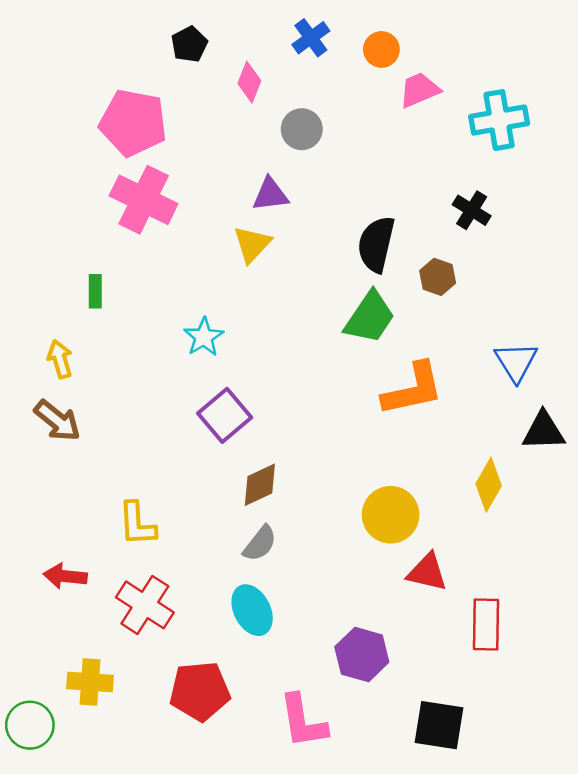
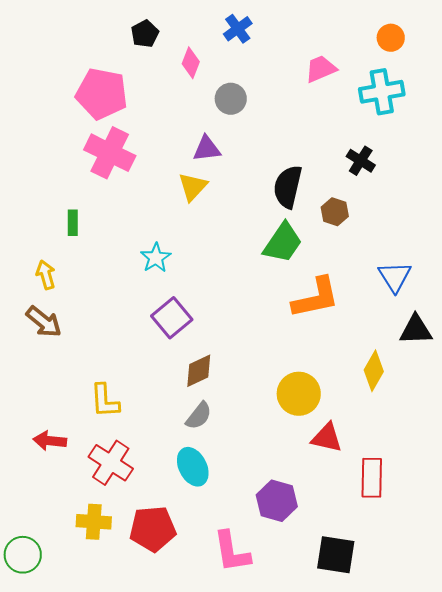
orange circle: (381, 49) -> (391, 38), moved
yellow cross: (90, 682) -> (94, 522), moved

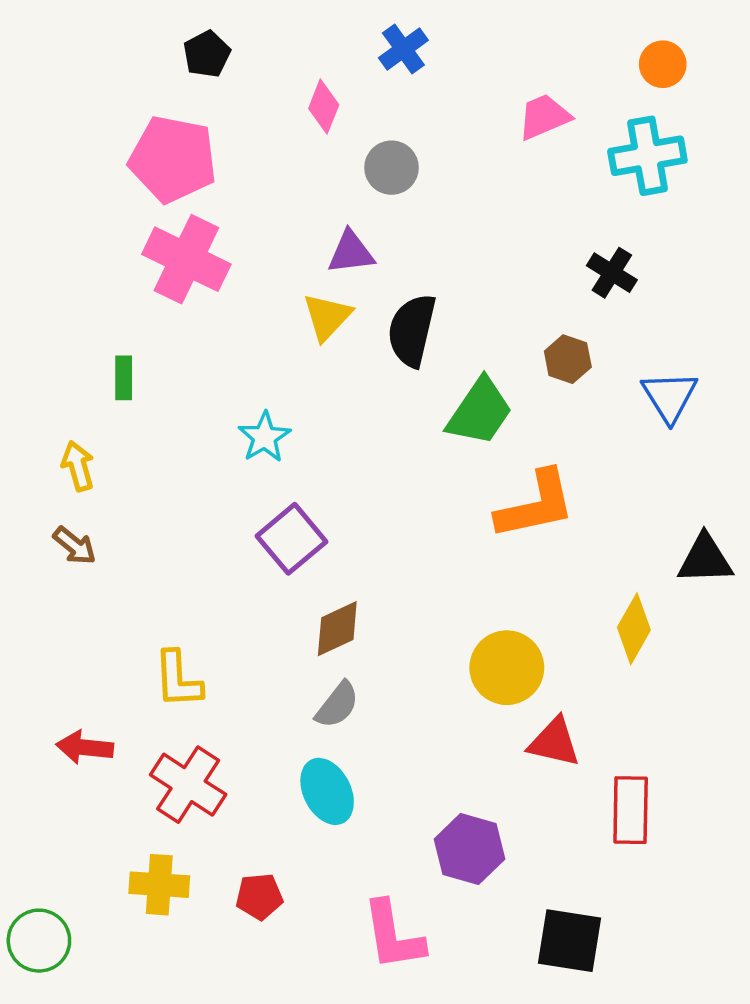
black pentagon: (145, 34) -> (207, 54), moved
black semicircle: (288, 187) -> (412, 330), moved
blue triangle: (395, 277) -> (670, 396), moved
brown arrow: (44, 322) -> (75, 546), size x0.7
red pentagon: (153, 529) -> (259, 897), size x0.6

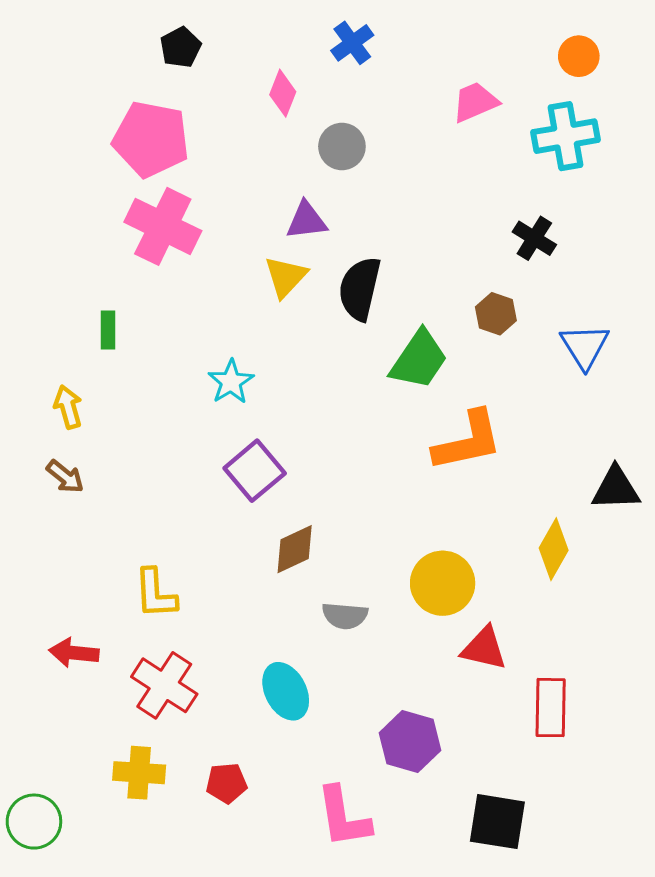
gray semicircle: (337, 705) -> (345, 616), moved, turned 57

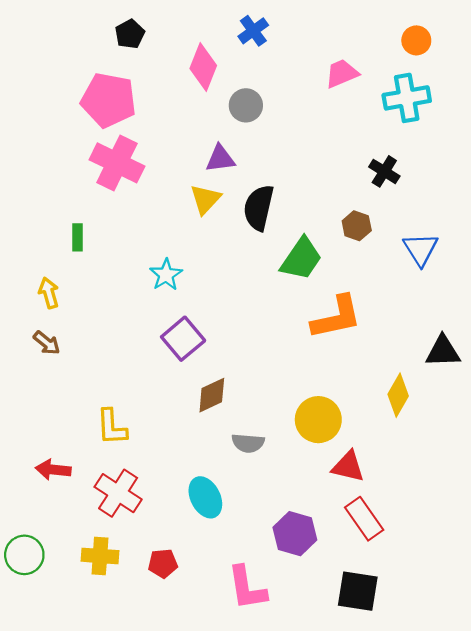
pink diamond: (283, 93) -> (203, 67), size x1.4
red rectangle: (551, 708) -> (364, 519), moved, turned -36
green circle: (34, 822) -> (24, 555), moved

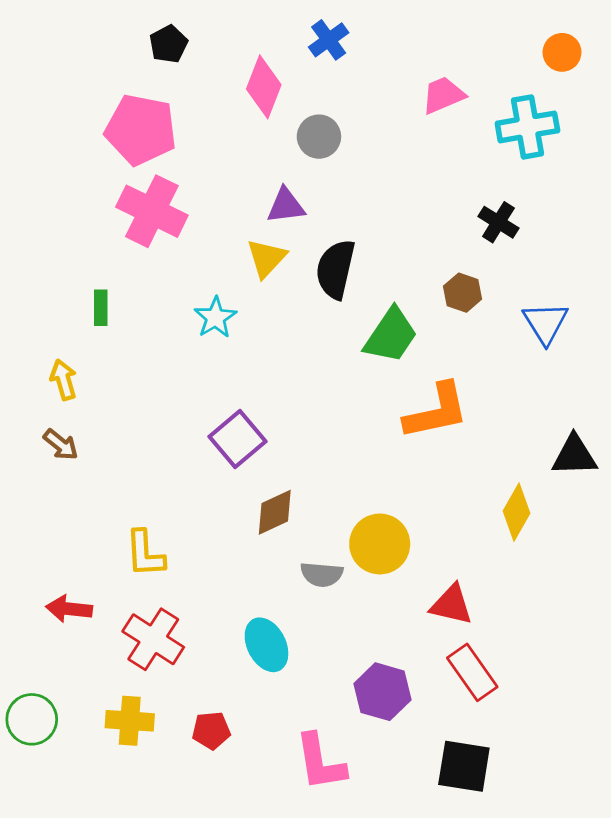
orange circle: (416, 40) -> (562, 52), moved
cyan star: (166, 275) -> (215, 318), moved
yellow circle: (318, 420) -> (380, 544), moved

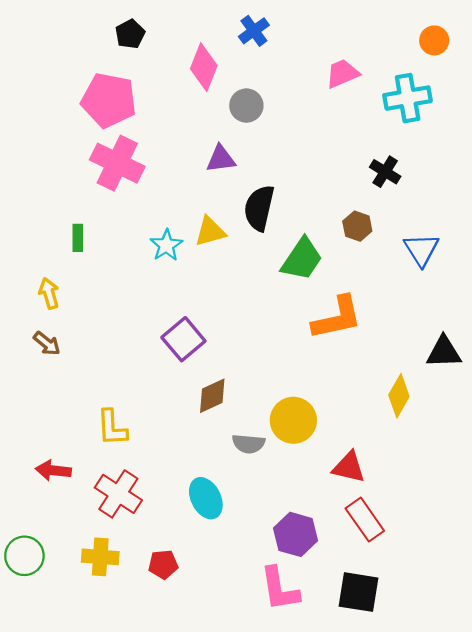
yellow triangle: (266, 258) -> (210, 231), moved, turned 32
pink L-shape: (320, 762) -> (279, 589), moved

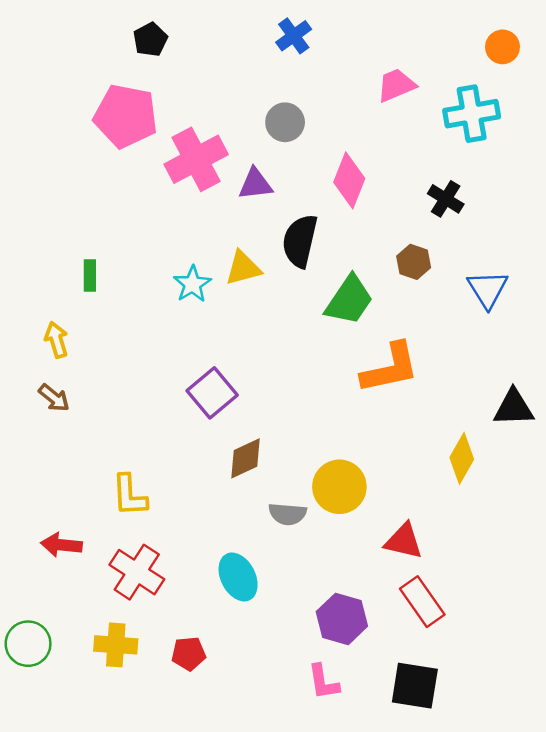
pink diamond: (204, 67) -> (349, 180), moved
pink cross: (117, 163) -> (196, 159), moved, turned 36
pink L-shape: (279, 589) -> (323, 682), size x0.7

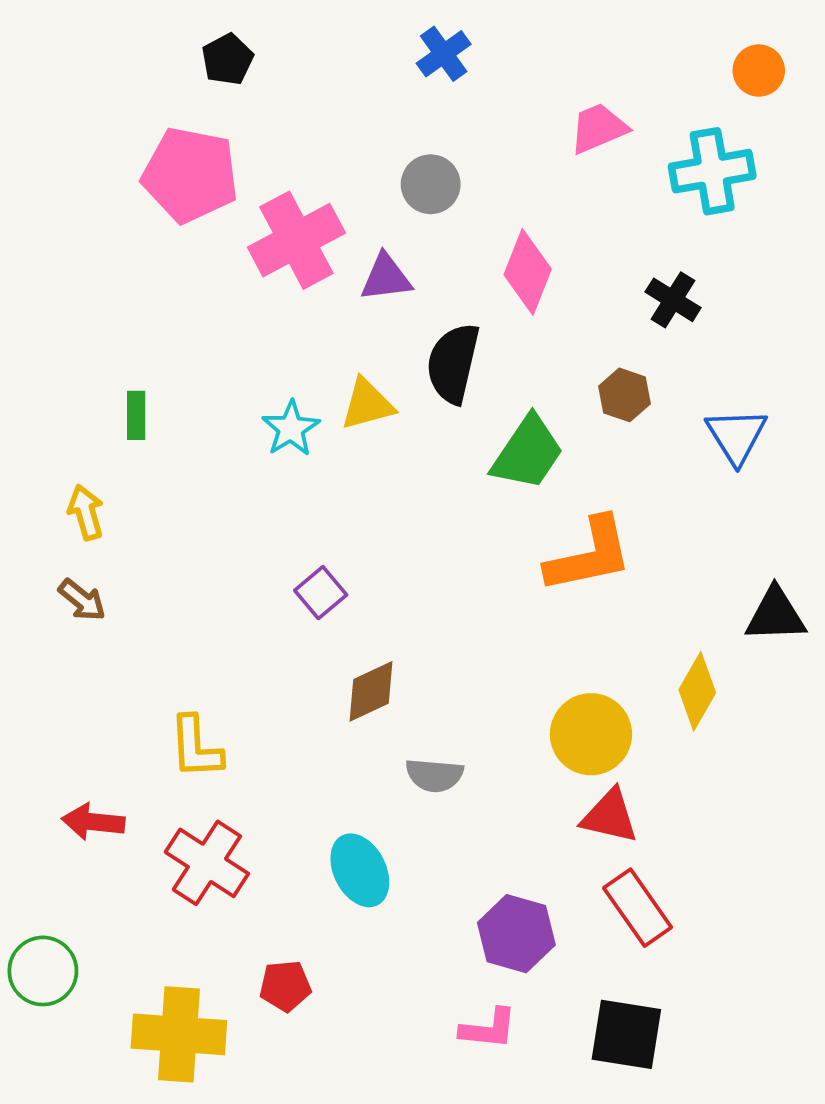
purple square: (212, 393) -> (321, 593), size x0.7
yellow circle: (339, 487) -> (591, 734), moved
yellow cross: (116, 645) -> (179, 1034), moved, size x1.4
pink L-shape: (323, 682) -> (488, 1029), turned -75

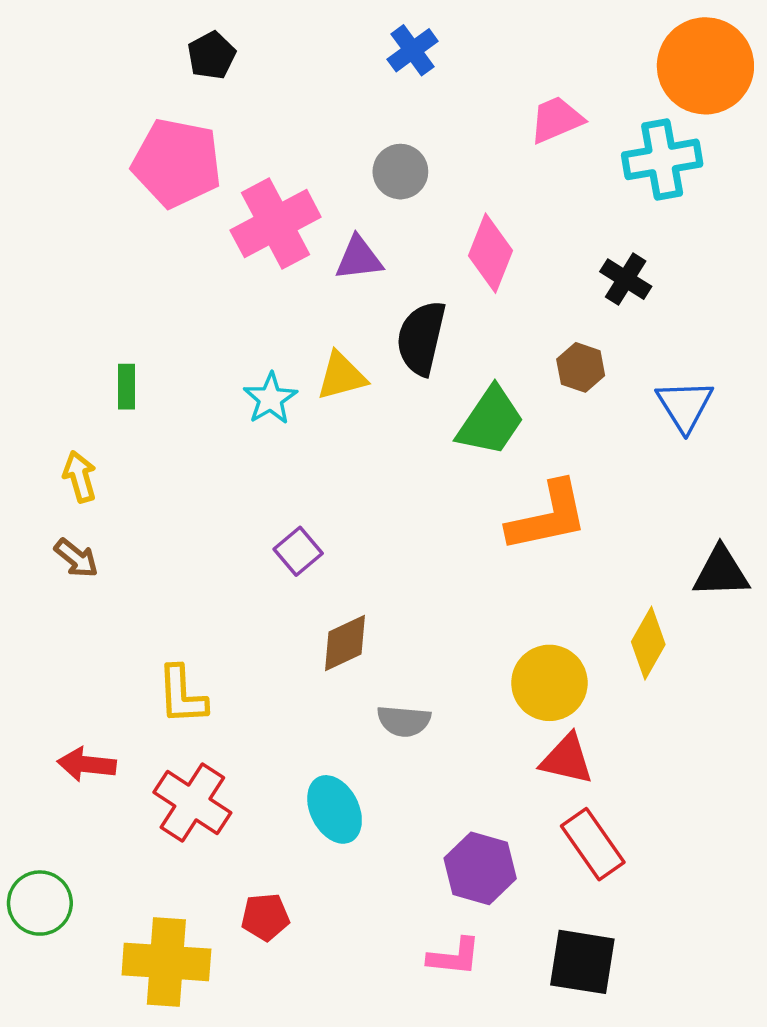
orange circle: (759, 71) -> (705, 66), size x2.0

